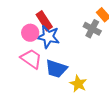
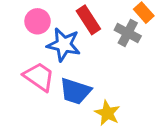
red rectangle: (44, 21) -> (88, 20), moved
pink circle: (30, 33) -> (38, 21), moved

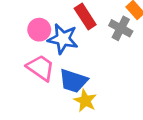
pink circle: (38, 21) -> (39, 30), moved
yellow star: (107, 113) -> (85, 101), moved

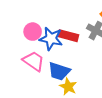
red rectangle: (85, 17) -> (68, 36), moved, turned -42

